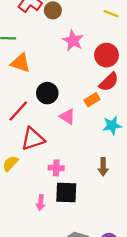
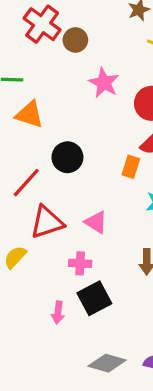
orange rectangle: (92, 100) -> (131, 167), turned -40
pink triangle: (67, 117) -> (96, 222), moved
black square: (66, 193) -> (94, 298), turned -30

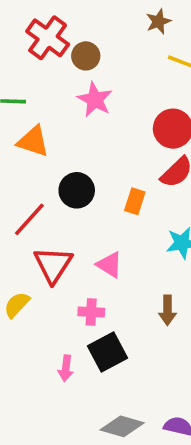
pink star: (104, 83) -> (95, 100), moved
orange rectangle: (131, 167) -> (135, 201), moved
red triangle: (47, 222) -> (53, 265), turned -39

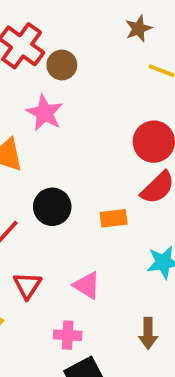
pink star: (95, 100) -> (45, 113), moved
orange rectangle: (135, 201) -> (114, 218), turned 65
red triangle: (53, 265) -> (27, 285), size x0.7

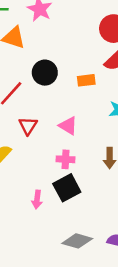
pink cross: (68, 335) -> (66, 159), moved

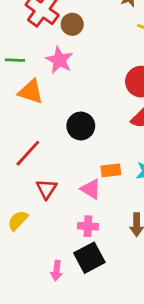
black circle: (45, 73) -> (81, 126), moved
orange rectangle: (86, 80) -> (111, 170), moved

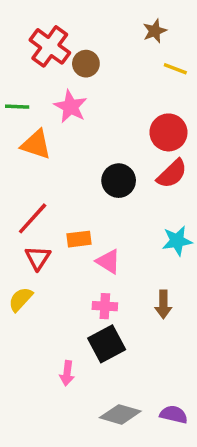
black circle: (81, 126) -> (119, 181), moved
orange rectangle: (111, 170) -> (79, 239), moved
red triangle: (46, 189) -> (38, 258), moved
pink arrow: (56, 271) -> (67, 373), moved

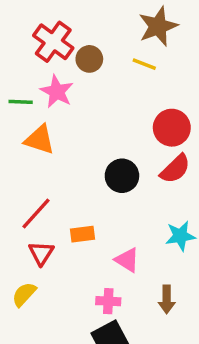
brown star: (155, 31) -> (158, 26), size x1.6
yellow line: (175, 69) -> (144, 64), moved
pink star: (70, 107) -> (57, 92), moved
pink triangle: (108, 261) -> (127, 260), moved

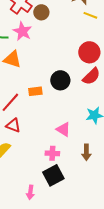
yellow line: (144, 64) -> (90, 15), moved
orange rectangle: (82, 234) -> (35, 91), moved
red triangle: (41, 253) -> (13, 125), turned -42

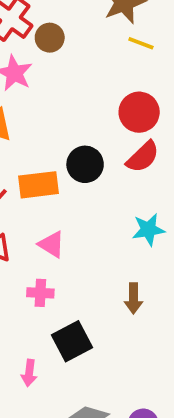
orange rectangle: (35, 91) -> (38, 185), size x1.5
pink triangle: (63, 129) -> (52, 244), moved
pink cross: (52, 153) -> (40, 293), moved

